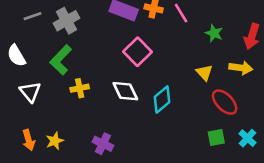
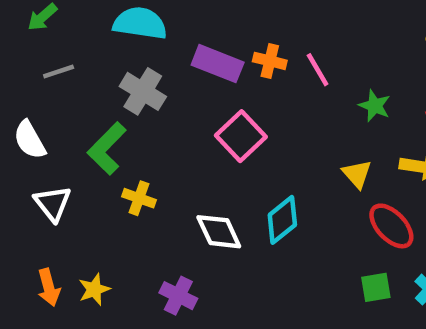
gray cross: (66, 21) -> (143, 91), moved, turned -30
yellow cross: (80, 88) -> (139, 198), turned 30
white diamond: (125, 91) -> (219, 232), moved

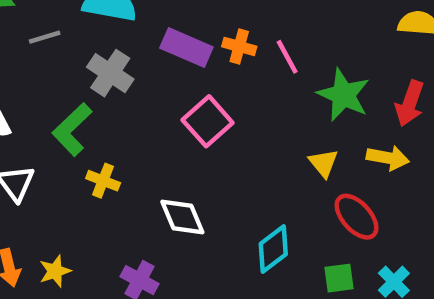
gray line: (59, 72) -> (45, 37), moved
green star: (375, 106) -> (343, 95), size x1.6
cyan diamond: (282, 220) -> (273, 249), moved

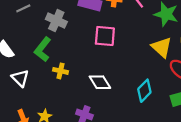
pink square: (208, 121) -> (105, 36), turned -35
yellow triangle: (323, 163) -> (162, 47), size x1.5

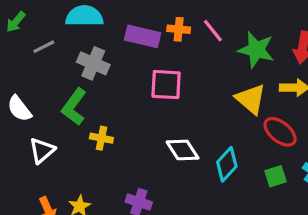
white triangle: (20, 78) -> (42, 150), turned 36
white diamond: (100, 82) -> (183, 150), moved

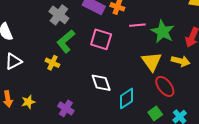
pink line: (213, 31) -> (137, 25), moved, turned -70
green L-shape: (74, 107) -> (66, 41), moved
green square: (275, 176) -> (155, 113), turned -32

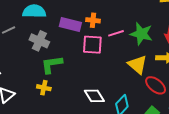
pink square: (101, 39) -> (92, 45), moved
green L-shape: (66, 41) -> (52, 64), turned 45

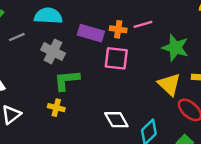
pink line: (116, 33) -> (143, 24), moved

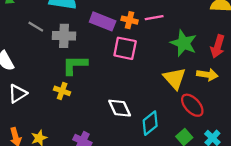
gray line: (17, 37) -> (36, 27), moved, turned 49
gray cross: (53, 51) -> (64, 36), turned -30

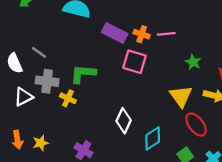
gray line: (36, 27) -> (39, 52), moved
gray cross: (64, 36) -> (47, 81), moved
green star: (184, 43) -> (193, 62), size x0.6
white diamond: (120, 108) -> (124, 121), turned 45

